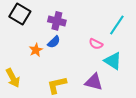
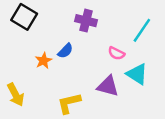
purple cross: (57, 21) -> (86, 21), moved
purple triangle: (94, 82) -> (108, 86), moved

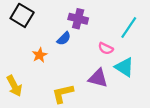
blue semicircle: (65, 51) -> (64, 39), moved

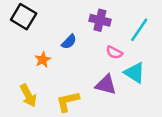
purple cross: (78, 19) -> (100, 20), moved
yellow arrow: (14, 86) -> (28, 95), moved

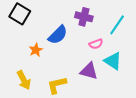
blue semicircle: (69, 42) -> (58, 35), size x1.5
pink semicircle: (114, 52) -> (96, 44), turned -48

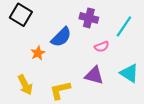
cyan triangle: (113, 61) -> (129, 73), moved

